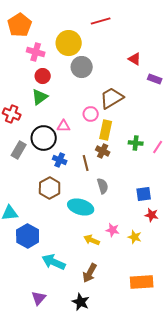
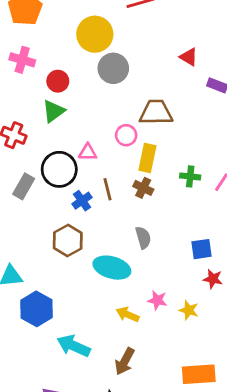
pink cross: (36, 52) -> (22, 60), moved
brown trapezoid: (112, 98) -> (156, 112), turned 30
blue cross: (60, 160) -> (82, 201), turned 32
brown line: (86, 163) -> (108, 189), moved

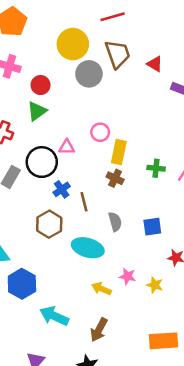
brown trapezoid: (156, 112) -> (118, 54), moved, turned 72
brown line: (108, 189) -> (84, 202), moved
blue square: (202, 249) -> (152, 227), moved

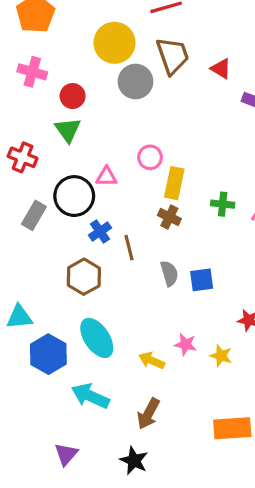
green triangle: (37, 111) -> (68, 130), turned -30
blue square: (152, 227) -> (202, 280), moved
cyan ellipse: (88, 248) -> (97, 338), moved, turned 40

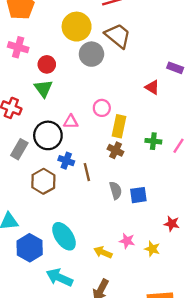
brown trapezoid: (173, 56) -> (118, 36), turned -32
red triangle: (221, 69) -> (152, 87), moved
blue cross: (100, 231) -> (66, 161), turned -35
brown hexagon: (84, 277) -> (43, 181), moved

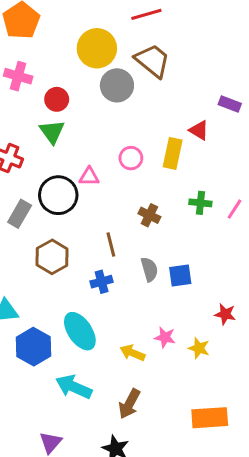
yellow rectangle: (119, 126) -> (173, 153), moved
blue cross: (66, 161) -> (102, 282), moved, turned -35

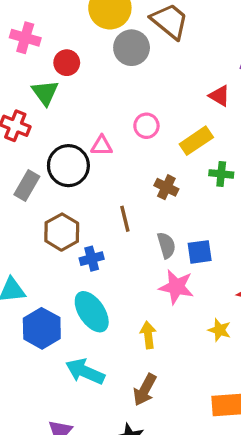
green triangle: (52, 132) -> (45, 93), moved
yellow rectangle: (173, 153) -> (196, 141), moved, turned 44
blue cross: (102, 282) -> (92, 259), moved
pink star: (165, 337) -> (176, 287), moved, size x1.5
yellow arrow: (132, 353) -> (148, 335), turned 60

